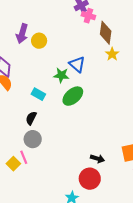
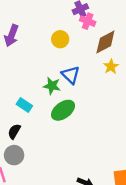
brown diamond: (106, 33) -> (105, 42), turned 50
yellow circle: (39, 41) -> (60, 39), moved

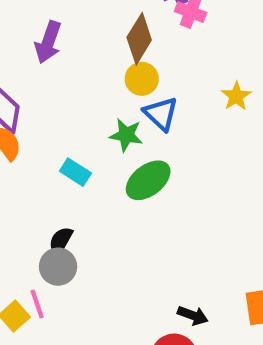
yellow circle: (60, 39) -> (142, 79), moved
brown diamond: (105, 42) -> (139, 39), moved, turned -30
black semicircle: (14, 131) -> (61, 241), moved

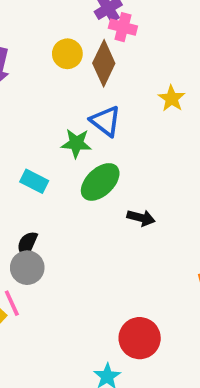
brown diamond: (139, 39) -> (104, 63), moved
yellow circle: (142, 79) -> (67, 54), moved
black arrow: (193, 315) -> (141, 218), moved

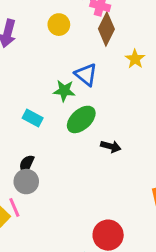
brown diamond: (104, 63) -> (106, 29), moved

